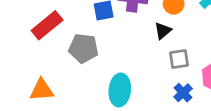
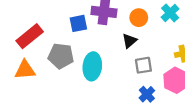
orange triangle: (42, 90) -> (25, 70), moved
cyan ellipse: (120, 90) -> (92, 66), moved

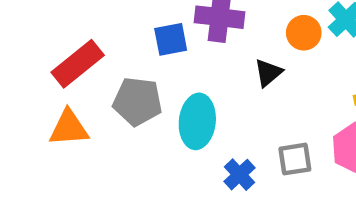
orange circle: (139, 18) -> (304, 33), moved
gray square: (143, 65) -> (295, 159), moved
blue cross: (147, 94) -> (239, 175), moved

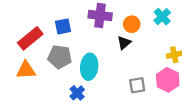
orange circle: (304, 33) -> (132, 24), moved
blue square: (171, 39) -> (63, 26), moved
blue cross: (239, 175) -> (77, 93), moved

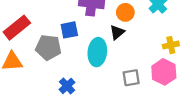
blue square: (63, 26) -> (69, 30), moved
cyan ellipse: (89, 67) -> (97, 52), moved

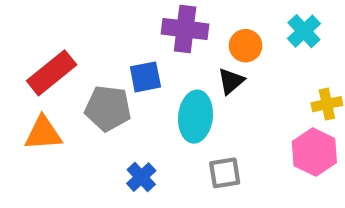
gray square: (131, 78) -> (225, 173), moved

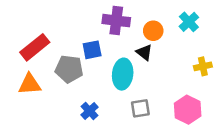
black triangle: (231, 81) -> (144, 52), turned -42
pink hexagon: (314, 152) -> (188, 110), moved

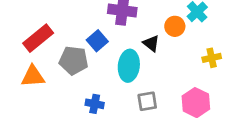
orange circle: (153, 31) -> (175, 26), moved
blue square: (92, 50) -> (97, 41), turned -30
blue cross: (90, 111) -> (95, 104), turned -36

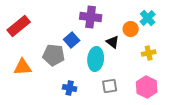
red rectangle: (38, 38) -> (19, 26), moved
yellow cross: (212, 58) -> (149, 53), moved

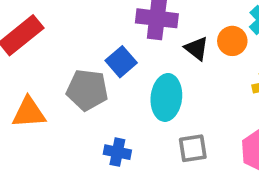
black triangle: (113, 42) -> (196, 48), moved

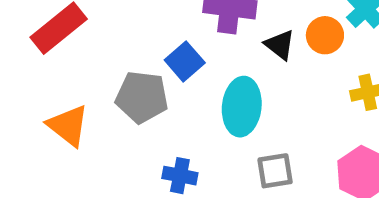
orange triangle: (29, 113) -> (68, 126), turned 42

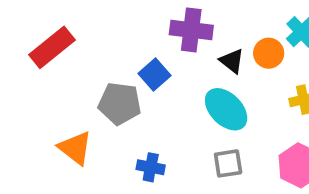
cyan ellipse: (242, 107) -> (226, 109), moved, turned -51
orange triangle: (68, 126) -> (75, 148), moved

